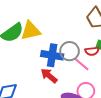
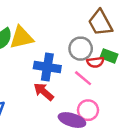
gray circle: (70, 51) -> (81, 49), moved

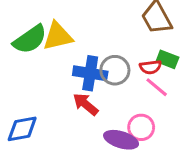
gray circle: (81, 49) -> (115, 70), moved
pink line: (83, 78) -> (157, 87), moved

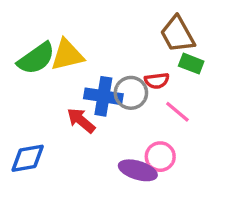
green rectangle: (167, 59) -> (191, 64), moved
red semicircle: (150, 67) -> (157, 81), moved
red arrow: (86, 104) -> (81, 120), moved

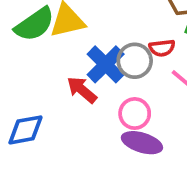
blue cross: (103, 96) -> (106, 64), turned 36
pink circle: (160, 157) -> (135, 114), moved

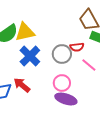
blue cross: (106, 64) -> (30, 56), moved
red arrow: (82, 90) -> (22, 85), moved

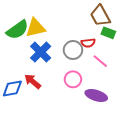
purple ellipse: (66, 99) -> (96, 95), moved

